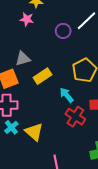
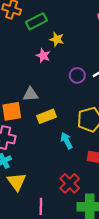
red cross: (75, 117) -> (70, 183), moved
yellow triangle: (34, 132) -> (17, 182), moved

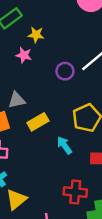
yellow triangle: (17, 182) -> (16, 199), turned 36
red cross: (70, 183) -> (75, 192), turned -30

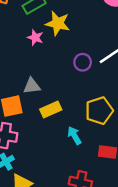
yellow star: (36, 35) -> (58, 23), size x1.5
pink star: (24, 55) -> (35, 38), moved

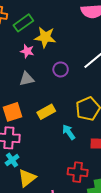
purple circle: (83, 62) -> (61, 69), moved
gray triangle: (32, 86) -> (27, 79), moved

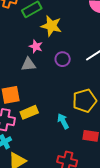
pink star: (27, 51) -> (36, 46), moved
yellow rectangle: (46, 112) -> (29, 112), moved

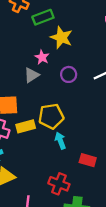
gray triangle: (28, 64) -> (32, 75), turned -35
yellow pentagon: (85, 101) -> (51, 116), moved

